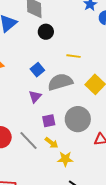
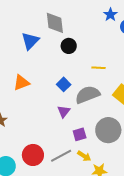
gray line: (29, 141) -> (61, 156), turned -70

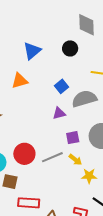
gray diamond: (55, 23) -> (86, 25), moved
blue triangle: (30, 41) -> (32, 51), moved
purple triangle: (64, 112) -> (59, 113), turned 32

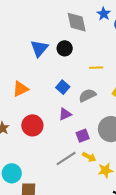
blue triangle: (32, 51) -> (39, 48), moved
gray semicircle: (84, 99) -> (87, 95), size x0.7
red circle: (24, 154) -> (32, 125), moved

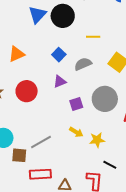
black circle: (65, 48) -> (63, 16), size x1.5
yellow arrow: (89, 157) -> (76, 132), moved
gray line: (66, 159) -> (41, 142), moved

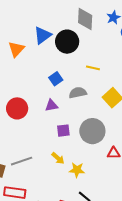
orange triangle: (17, 54) -> (16, 49), moved, turned -36

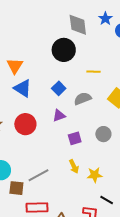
blue triangle: (43, 35) -> (23, 88), moved, turned -42
gray circle: (92, 131) -> (103, 134), size x0.6
yellow arrow: (58, 158) -> (74, 166), turned 32

